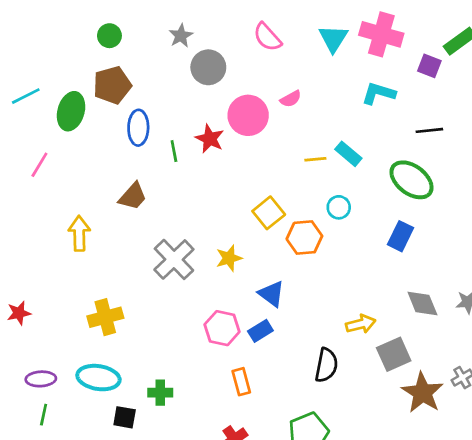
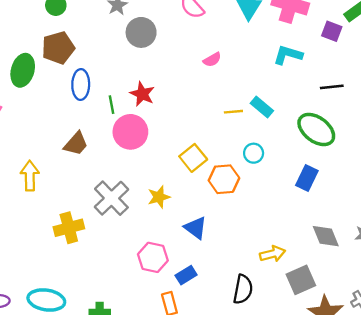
pink circle: (248, 115) -> (130, 132), moved
yellow cross: (105, 317) -> (69, 228), moved
blue rectangle: (260, 331) -> (186, 275), moved

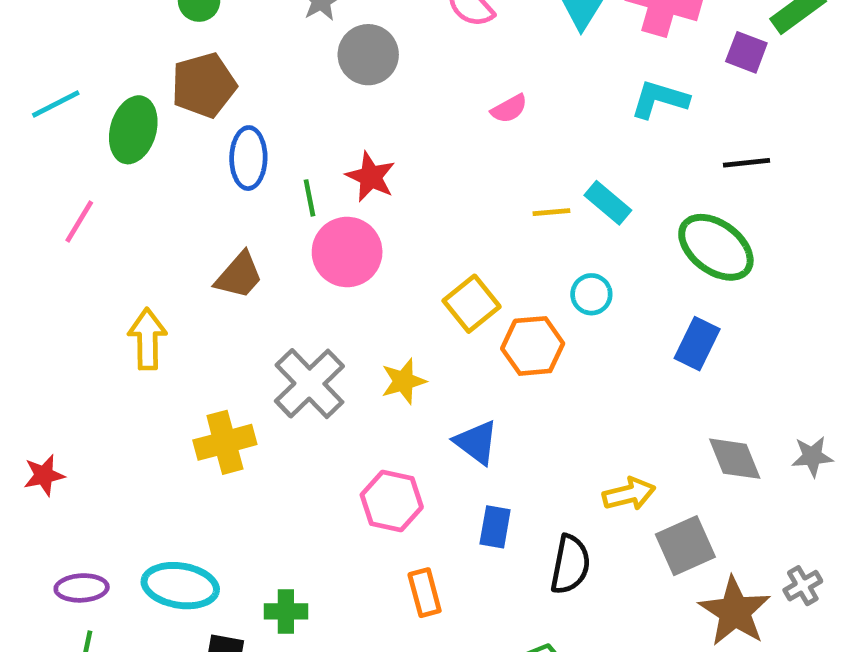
blue rectangle: (186, 275) -> (495, 527), moved, turned -48

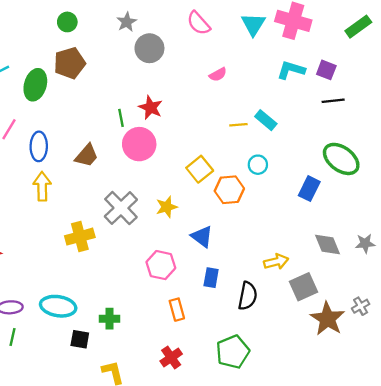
purple square: (746, 52) -> (326, 70), moved
blue ellipse: (248, 158) -> (39, 146), moved
green ellipse: (716, 247) -> (341, 159), moved

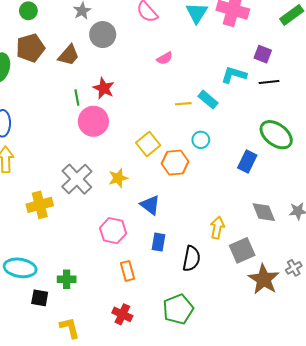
cyan L-shape: (291, 70) -> (234, 75), moved
brown trapezoid: (87, 156) -> (69, 55), moved
yellow arrow: (276, 262) -> (217, 228), turned -65
red cross: (171, 358) -> (122, 314), turned -30

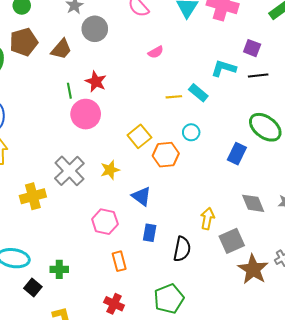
black square: (40, 298) -> (33, 288), turned 30

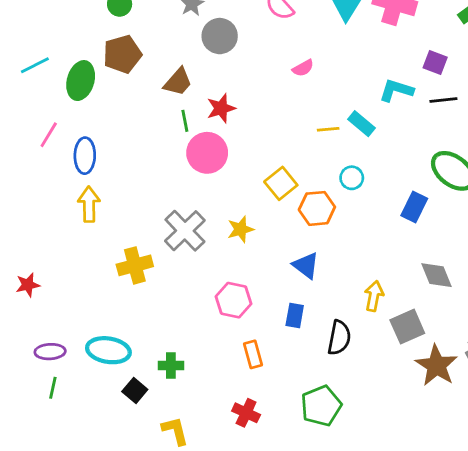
brown trapezoid: (61, 49) -> (178, 82), moved
red star: (96, 82) -> (221, 108), turned 30
blue triangle: (141, 196) -> (306, 265), moved

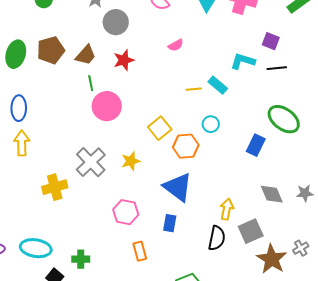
brown pentagon: (122, 54) -> (51, 50), moved
red star: (221, 108) -> (124, 60), moved
blue triangle: (306, 265) -> (178, 187), size x1.5
black semicircle: (339, 338) -> (217, 238), moved

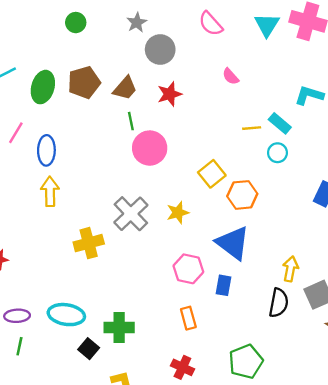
pink semicircle: (176, 45) -> (231, 76), turned 77
cyan circle: (211, 124) -> (277, 153), moved
pink hexagon: (126, 212) -> (188, 269), moved
green cross: (81, 259) -> (119, 328), size x1.4

